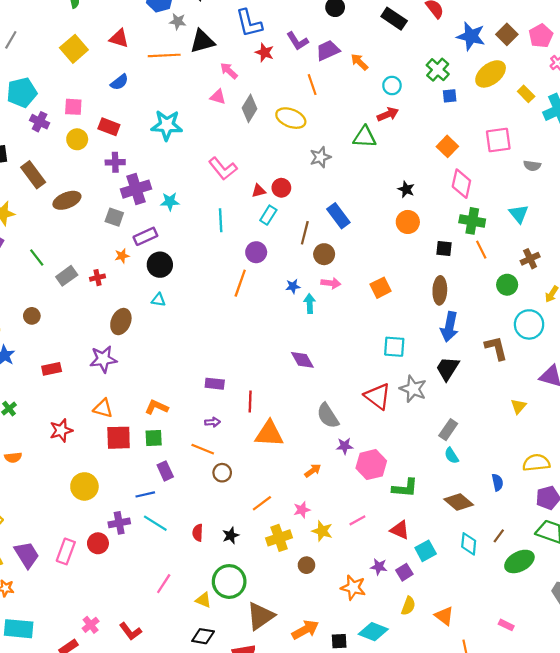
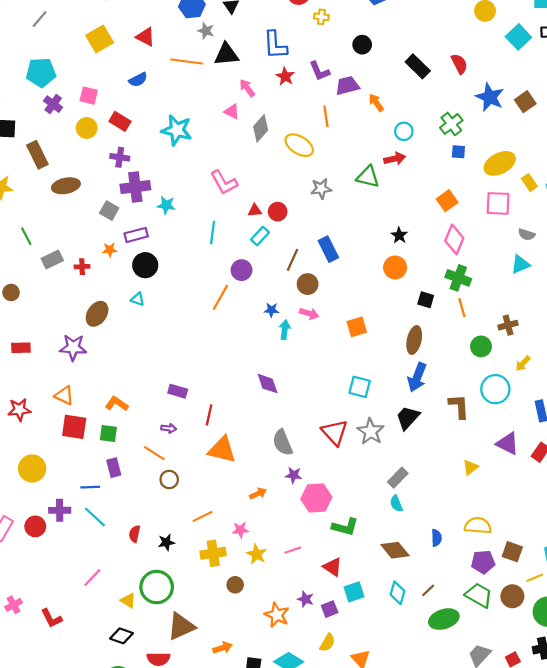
yellow ellipse: (491, 74) -> (500, 163), moved
yellow rectangle: (526, 94) -> (529, 183), moved
cyan triangle: (519, 214) -> (520, 264), moved, turned 36
orange arrow: (305, 630) -> (223, 648), size x0.7

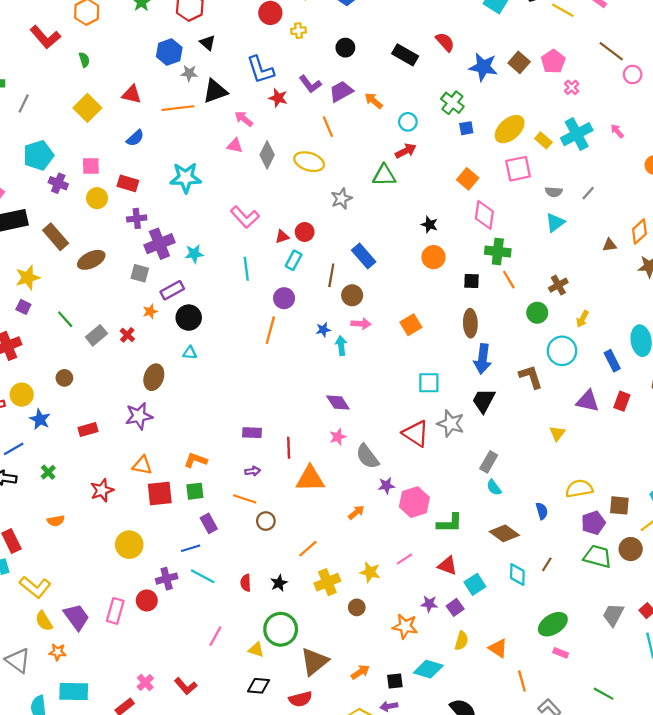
red cross: (82, 267) -> (127, 335), turned -32
pink star: (240, 530) -> (338, 437), moved
green ellipse: (444, 619) -> (553, 624), moved

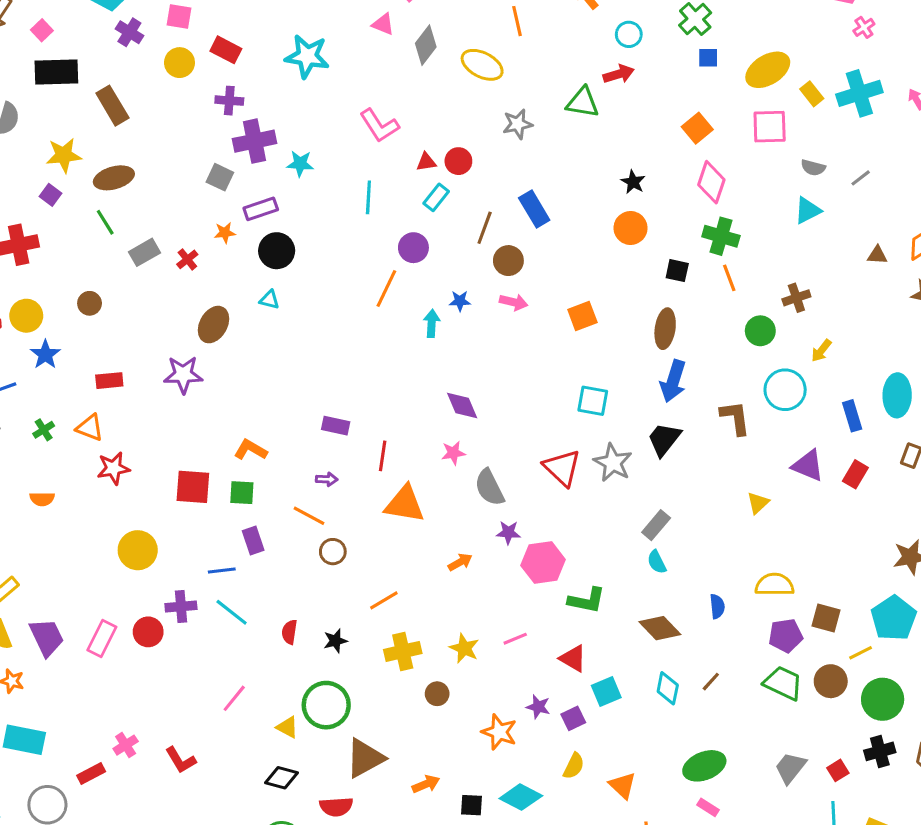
brown ellipse: (91, 260) -> (114, 178), moved
cyan arrow: (341, 346) -> (432, 323), moved
orange triangle: (142, 465) -> (90, 428), moved

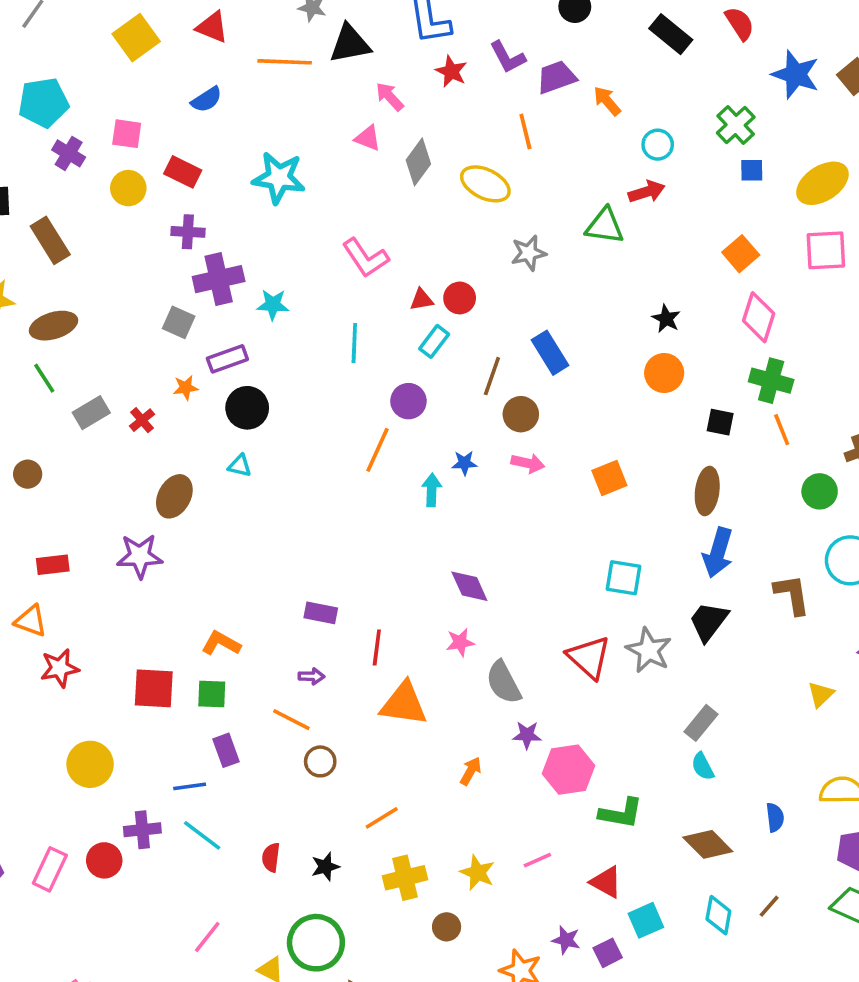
orange arrow: (460, 562) -> (471, 771), turned -30

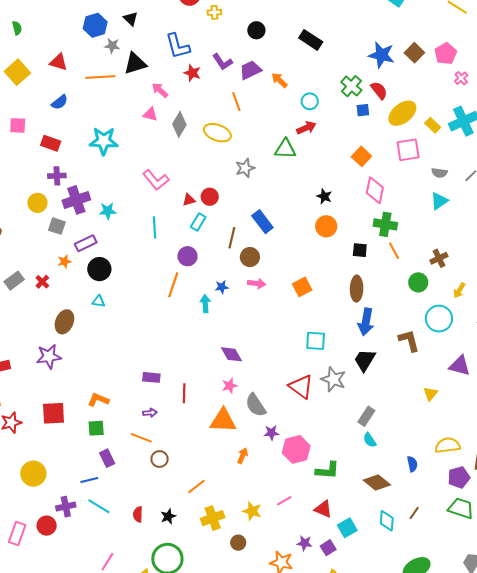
red semicircle: (740, 23) -> (379, 90), moved
yellow circle: (128, 188) -> (37, 203), moved
red square: (154, 688) -> (53, 413), moved
orange triangle: (404, 704) -> (223, 421), moved

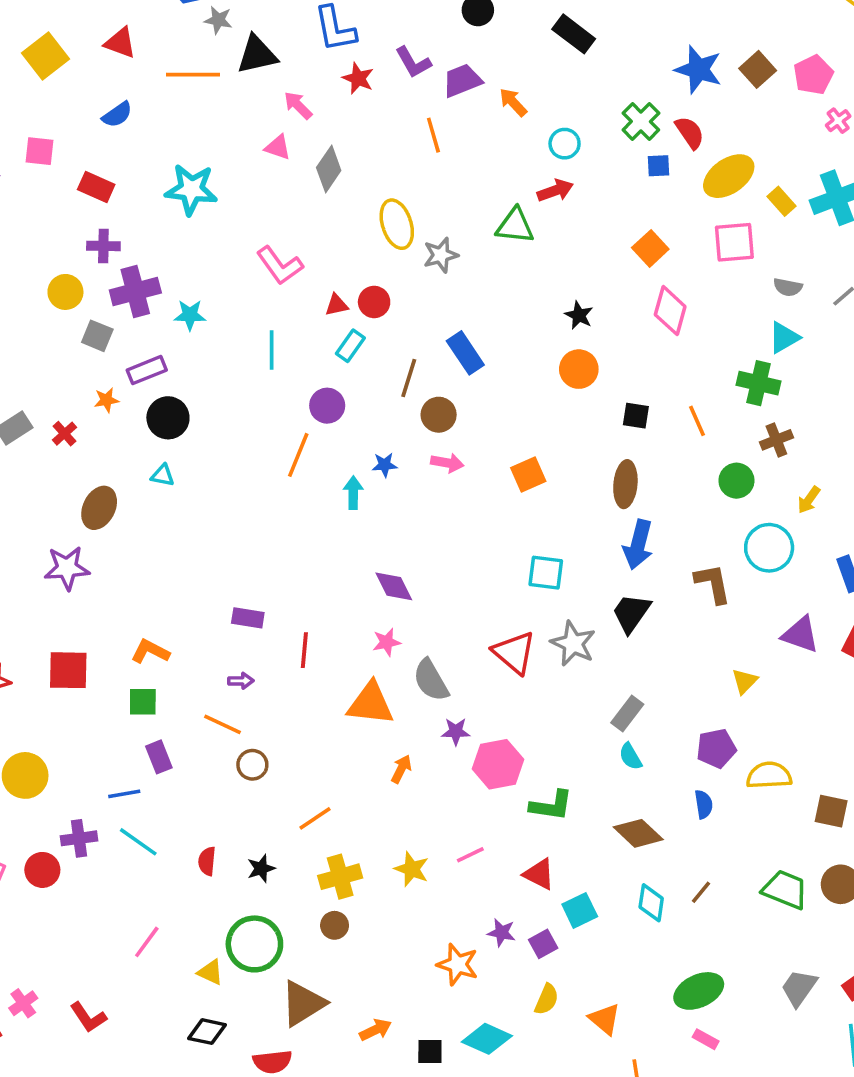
yellow ellipse: (217, 133) -> (397, 224), moved, turned 48
green cross: (385, 224) -> (759, 383), moved
purple pentagon: (459, 477) -> (716, 748), moved
brown circle: (238, 543) -> (335, 925), moved

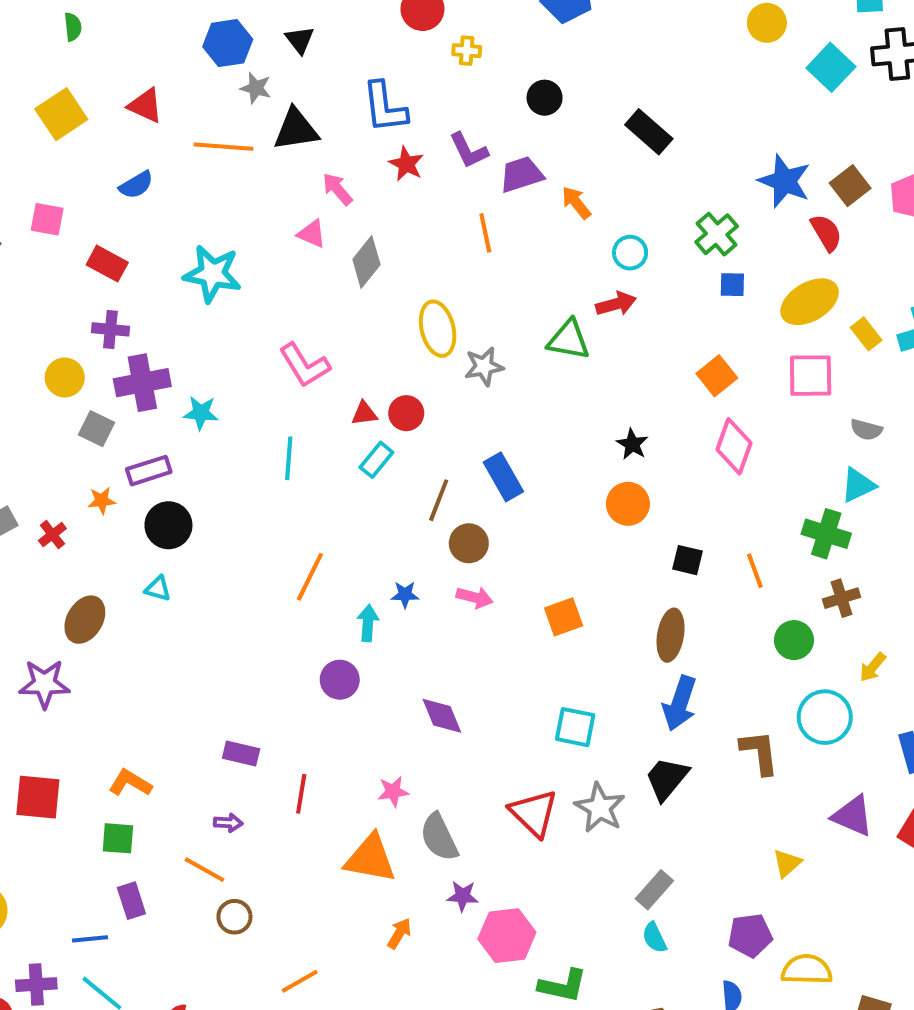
red semicircle: (690, 132) -> (826, 233), moved
purple circle: (327, 406) -> (340, 680), moved
purple diamond: (394, 586) -> (442, 716), moved

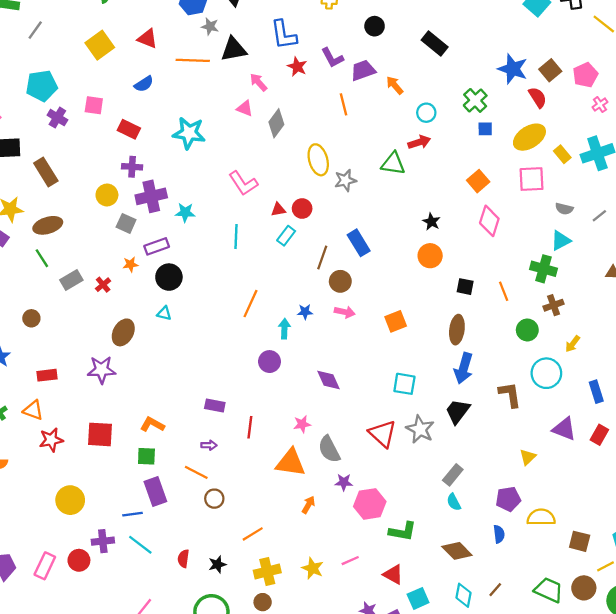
purple rectangle: (131, 901) -> (155, 491), size x1.4

